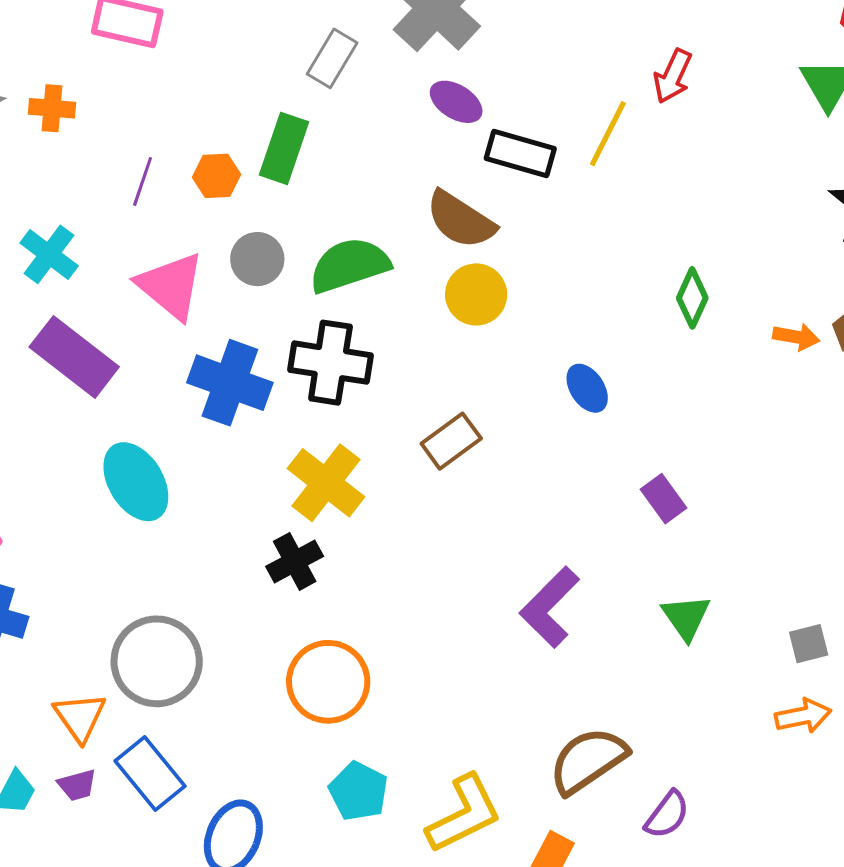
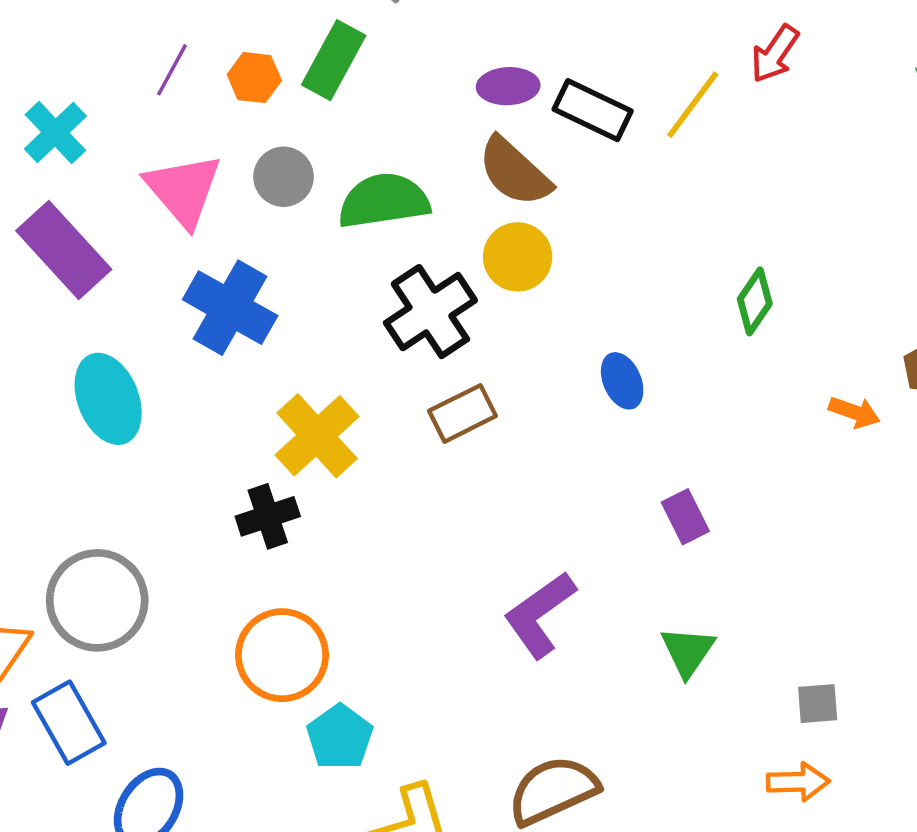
purple ellipse: (456, 102) -> (508, 86), moved, turned -44
orange arrow: (796, 337) -> (854, 412), moved
black cross: (330, 363) -> (430, 312), moved, turned 38
cyan pentagon: (358, 791) -> (340, 737), moved

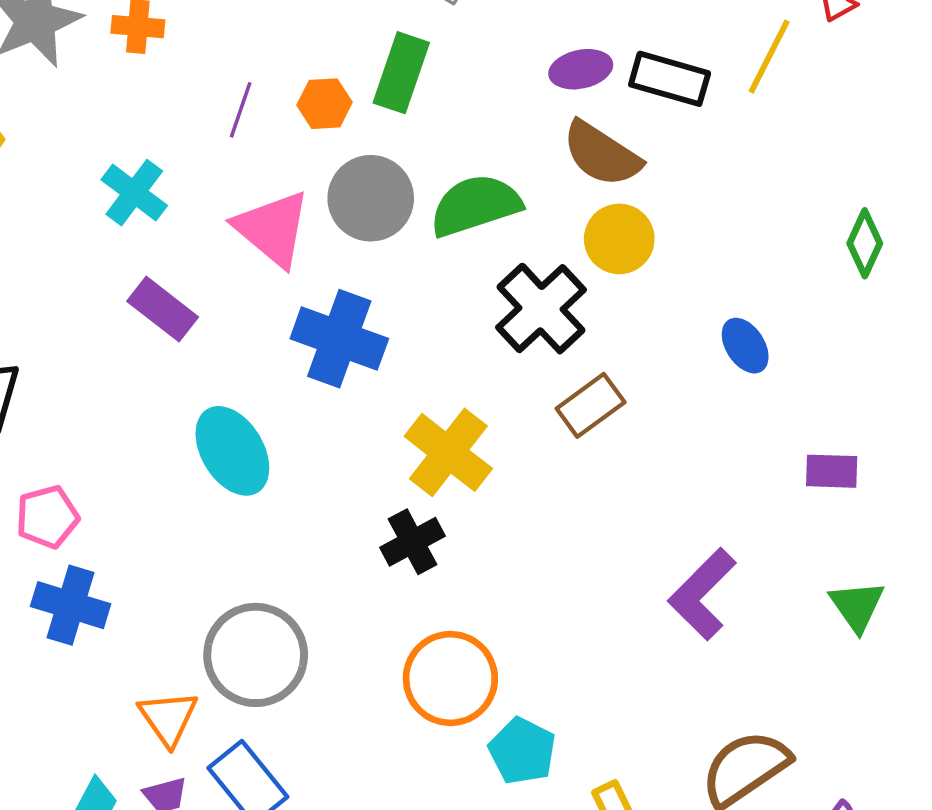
gray circle: (284, 177) -> (371, 198), size x1.4
purple rectangle: (64, 250) -> (163, 309), size x0.7
purple rectangle: (685, 517) -> (832, 471), turned -52

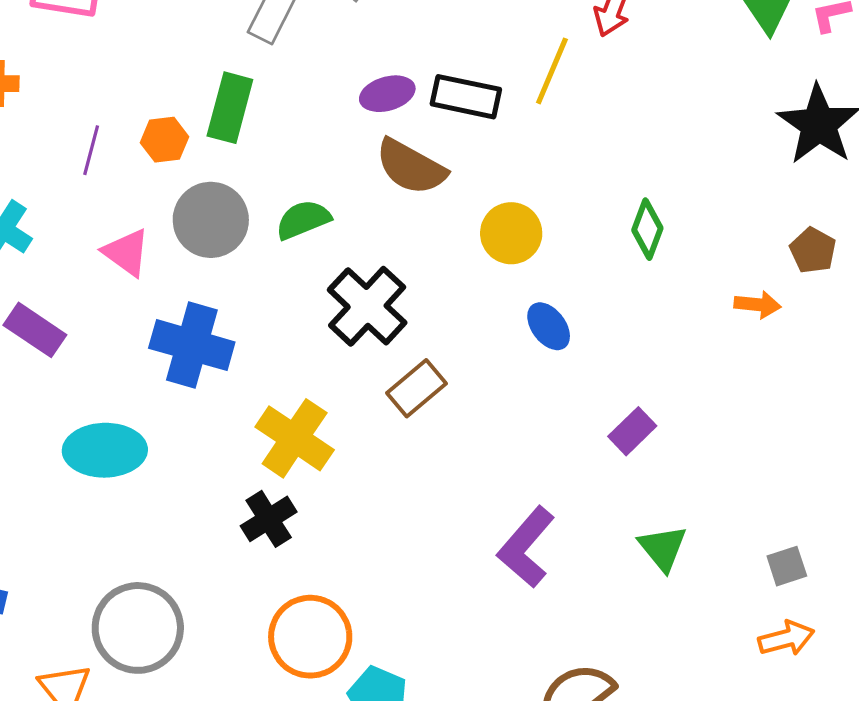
green semicircle: (475, 205) -> (303, 220), size x0.7
pink triangle: (272, 229) -> (126, 252), size x0.7
yellow circle: (619, 239) -> (511, 233), moved
cyan ellipse: (232, 451) -> (105, 450), turned -56
purple rectangle: (832, 471) -> (632, 431), turned -42

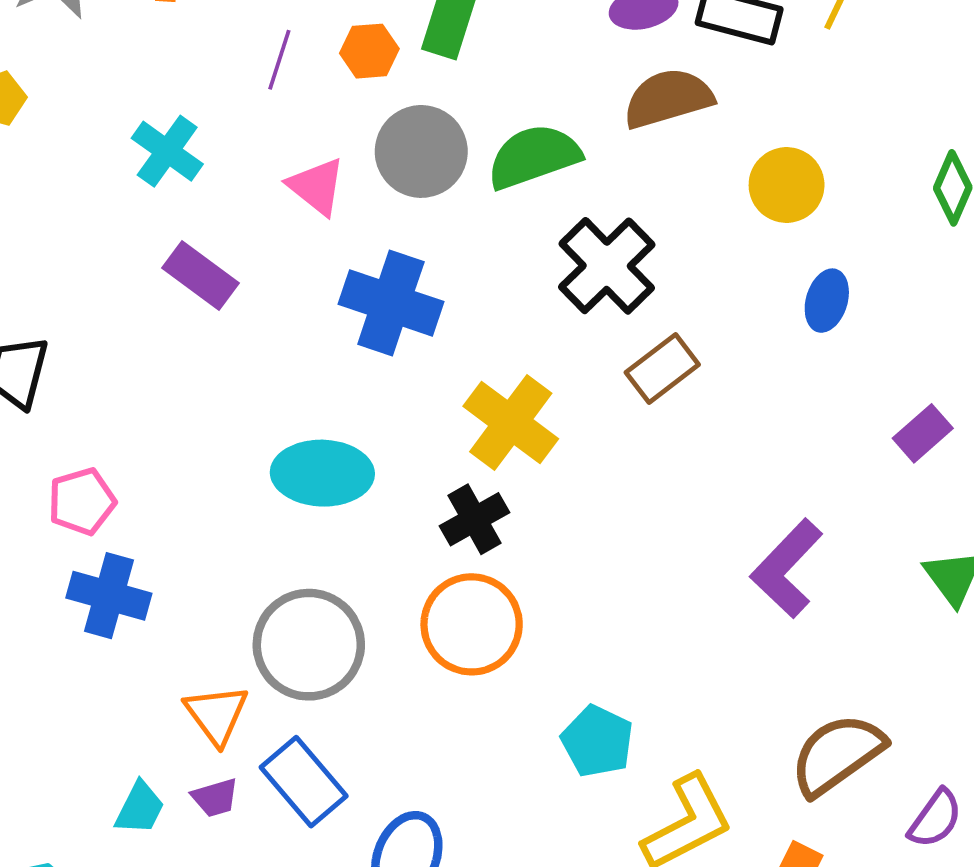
brown semicircle: (411, 167) -> (668, 98), turned 132
green semicircle: (303, 220) -> (534, 157), size x1.4
blue ellipse: (549, 326) -> (827, 301), turned 51
cyan ellipse: (105, 450) -> (322, 473), moved
orange circle: (310, 637) -> (472, 624), moved

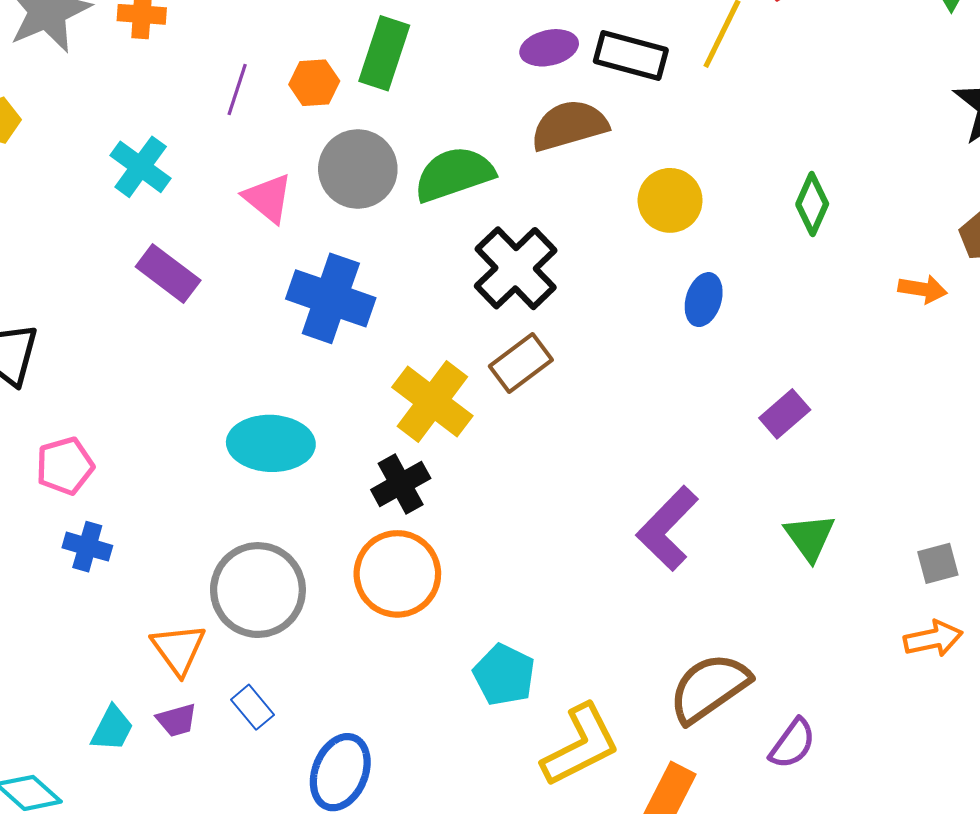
brown rectangle: (662, 368) -> (521, 363), moved
blue cross: (109, 596) -> (87, 547), size x0.7
blue rectangle: (304, 782) -> (252, 707), size x0.6

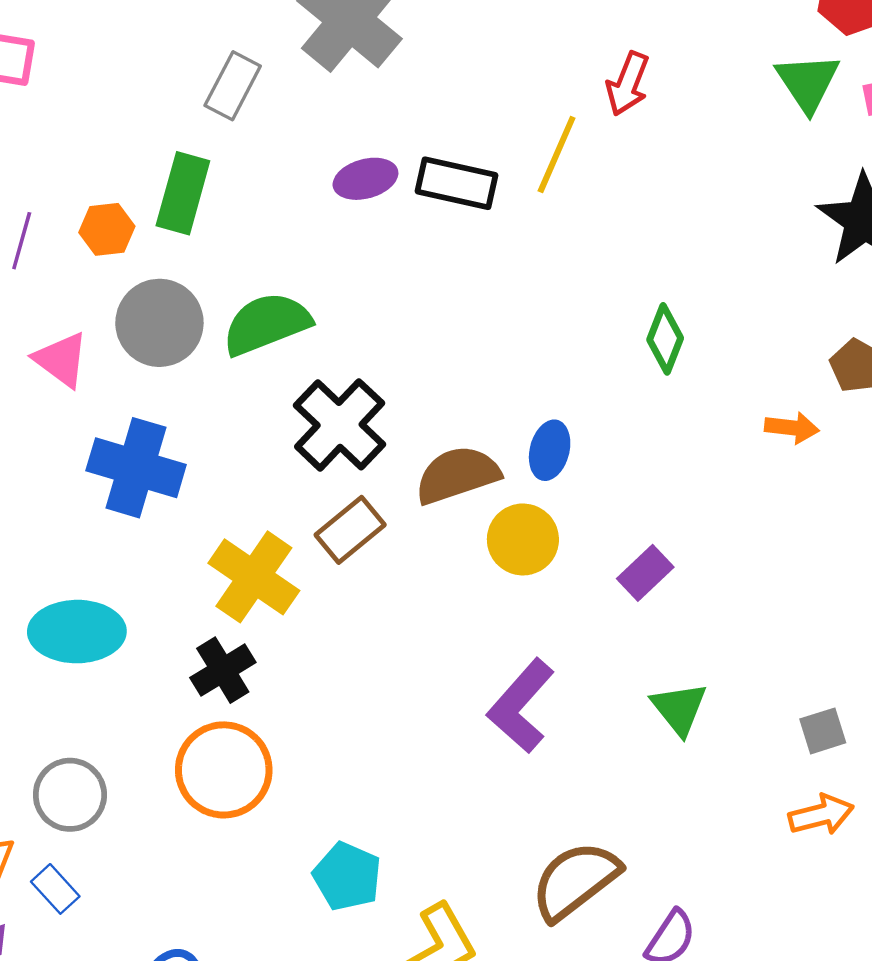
brown semicircle: (569, 125) -> (457, 475), moved
yellow circle: (670, 200) -> (523, 539), moved
gray circle: (258, 590) -> (70, 795), size x0.7
blue rectangle: (252, 707) -> (55, 889), moved

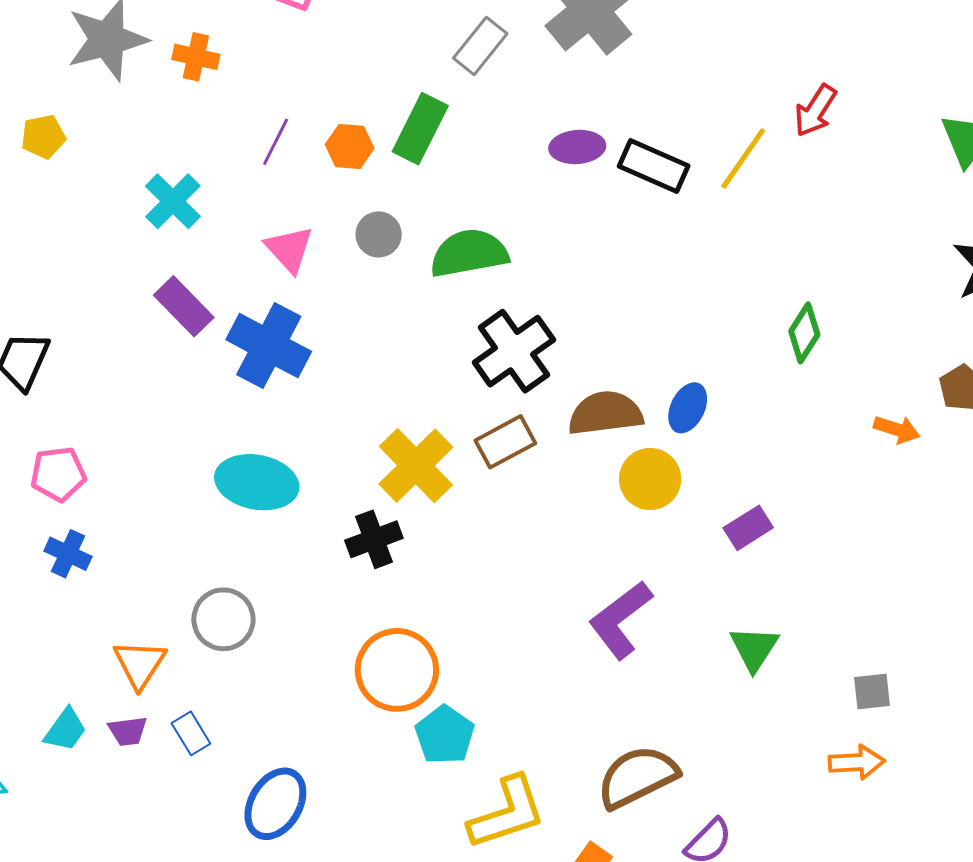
gray circle: (159, 323) -> (379, 234), size x0.6
blue cross: (136, 468) -> (269, 346), moved
orange circle: (224, 770) -> (397, 670), moved
blue rectangle: (55, 889) -> (191, 733), moved

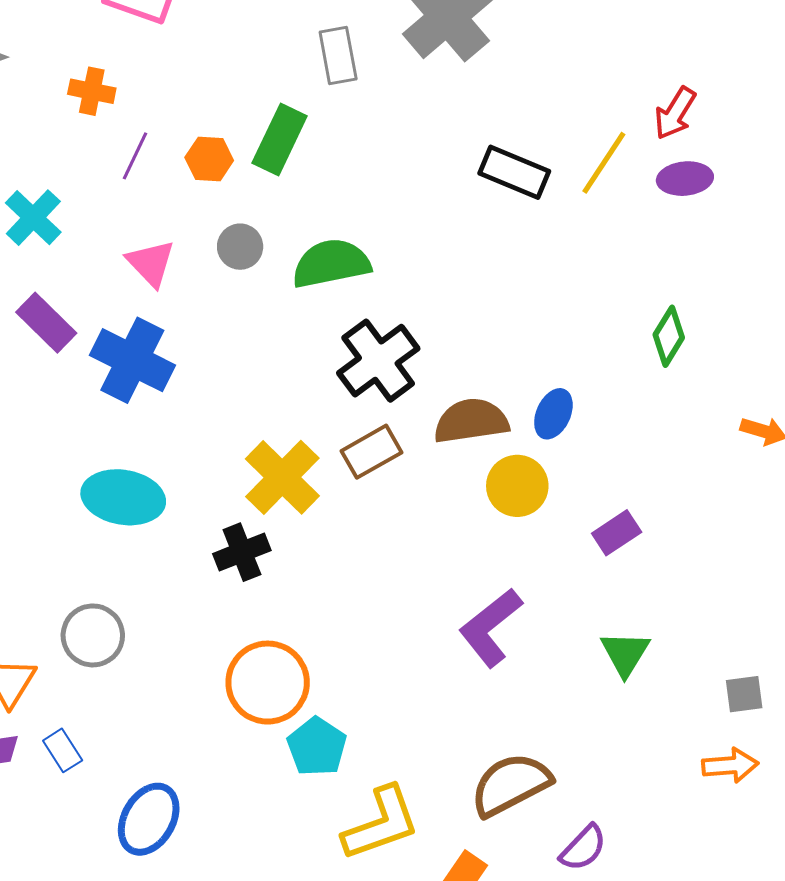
gray rectangle: (480, 46) -> (338, 55), turned -48
orange cross: (196, 57) -> (92, 91), moved
purple ellipse: (577, 147) -> (685, 179), moved

